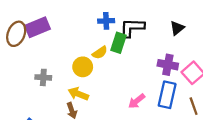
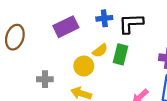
purple rectangle: (37, 27) -> (66, 27), moved
green rectangle: (119, 43) -> (121, 54), moved

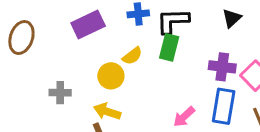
green rectangle: (121, 54) -> (169, 47), moved

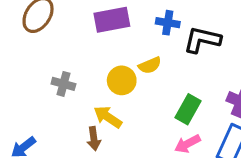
green rectangle: (169, 47) -> (188, 109), moved

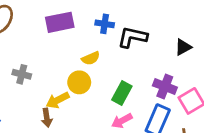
yellow circle: (122, 80) -> (79, 82), moved
yellow arrow: (108, 117) -> (58, 100), turned -60

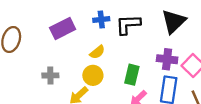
black triangle: (183, 47) -> (174, 21), size x1.6
gray cross: (22, 74) -> (50, 75), moved

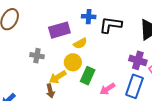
purple rectangle: (63, 28) -> (59, 30), moved
green rectangle: (132, 75) -> (88, 76), moved

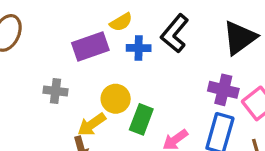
blue cross: (89, 17) -> (139, 48), moved
black L-shape: (111, 25) -> (175, 33), turned -55
yellow semicircle: (80, 43) -> (121, 22), moved

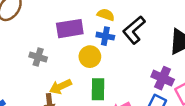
yellow semicircle: (121, 22) -> (106, 15), moved, turned -140
yellow circle: (116, 99) -> (90, 57), moved
green rectangle: (141, 119) -> (98, 89), turned -30

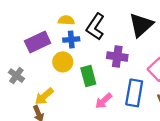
gray cross: (38, 57) -> (16, 76), turned 35
purple cross: (163, 78) -> (117, 57), moved
green rectangle: (98, 89) -> (88, 76), moved

